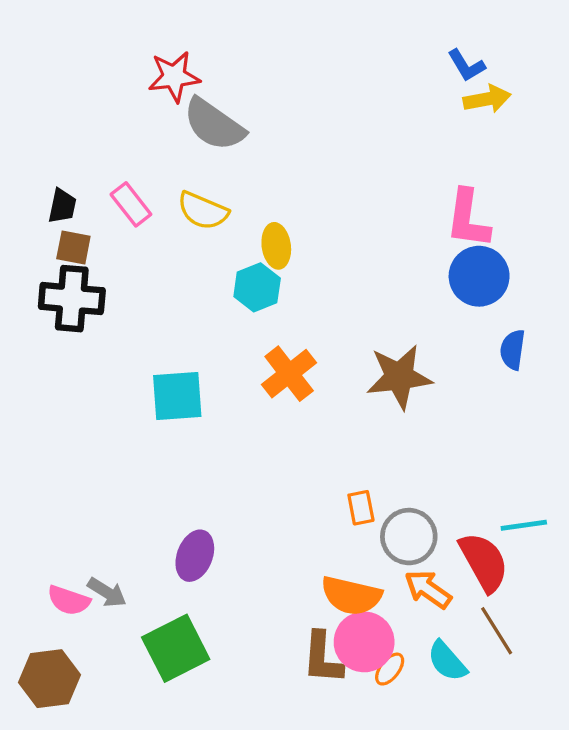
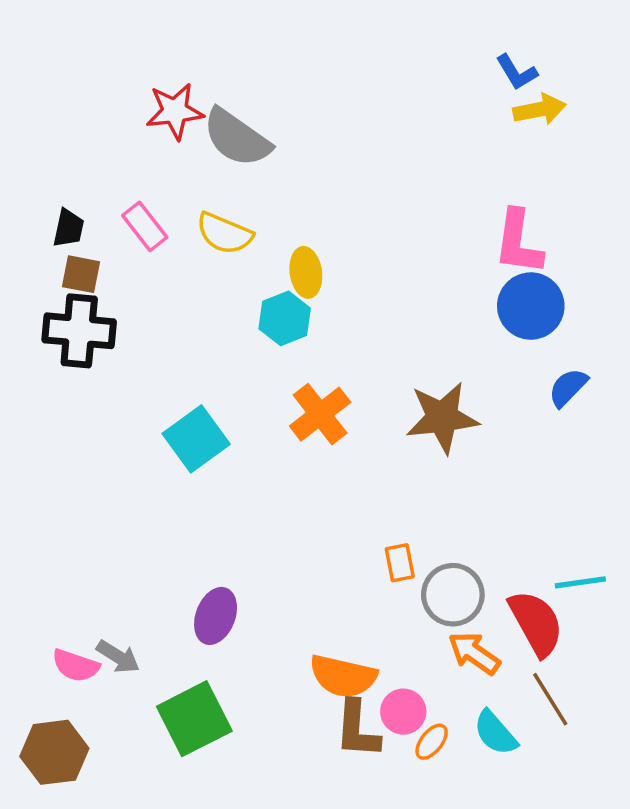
red star: (174, 77) -> (175, 111), moved
blue semicircle: (513, 350) -> (568, 387), turned 36
cyan square: (177, 396) -> (196, 439), turned -32
orange semicircle: (351, 596) -> (343, 676), moved
pink circle: (364, 642) -> (403, 712), size x0.7

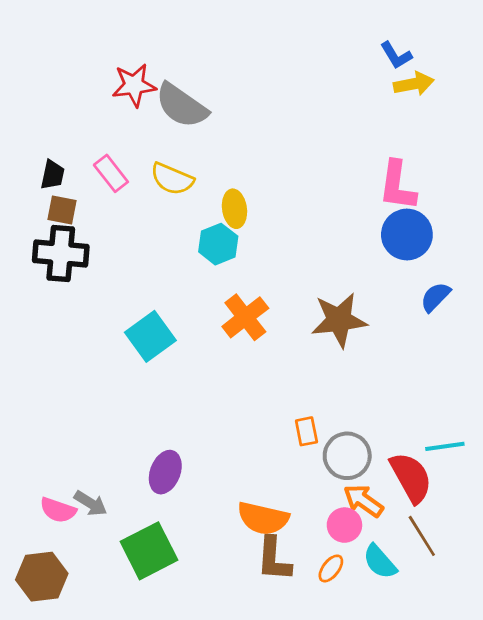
pink circle: (403, 712) -> (344, 525), moved

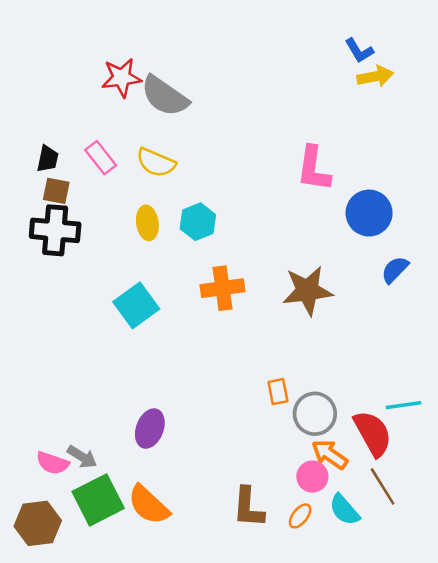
pink L-shape: (397, 186) -> (314, 169), moved
yellow ellipse: (234, 209) -> (147, 223), moved
orange cross: (245, 317) -> (222, 288), turned 30
orange semicircle: (263, 518) -> (149, 505), moved, turned 30
green square: (149, 551) -> (98, 500), moved

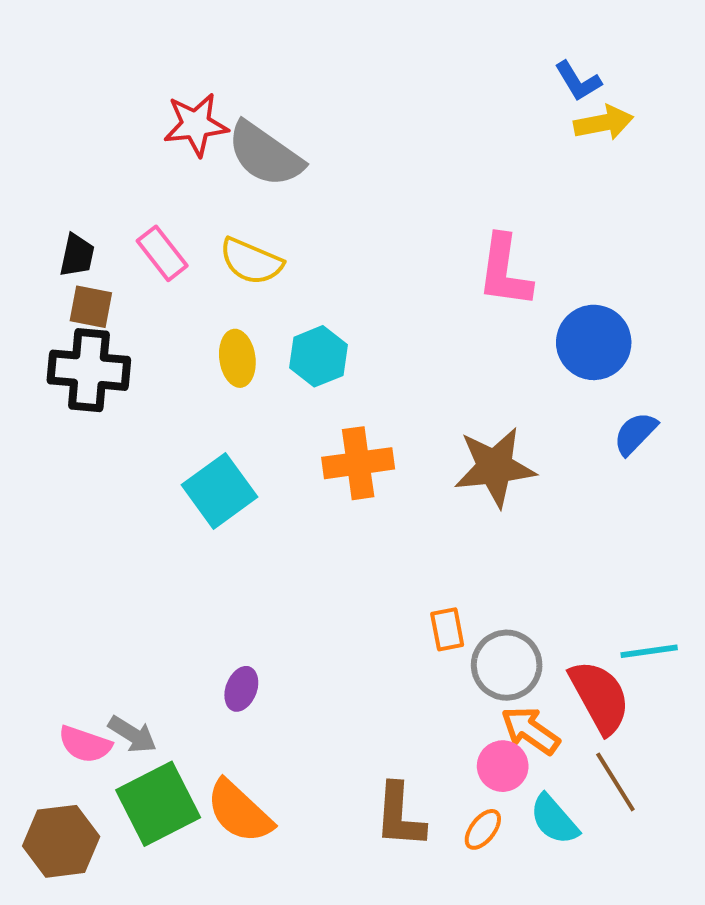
purple ellipse: (150, 429) -> (241, 689), size x0.7

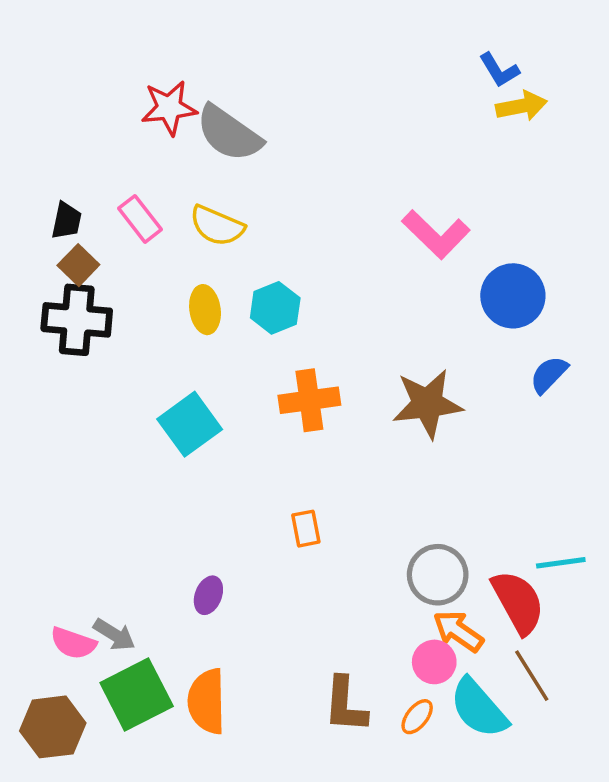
pink L-shape: (505, 271) -> (436, 234), turned -54
brown square: (91, 307) -> (78, 265), turned 33
orange rectangle: (447, 629) -> (306, 529), moved
orange semicircle: (239, 812) -> (207, 701), turned 46
cyan semicircle: (554, 820) -> (479, 708), size x1.4

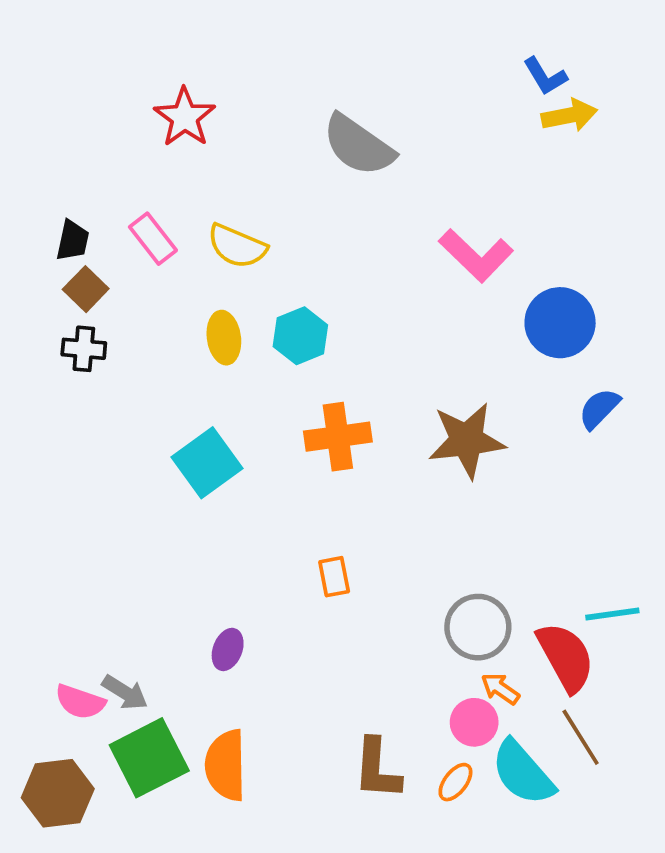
red star: (169, 108) -> (185, 117), turned -30
gray semicircle: (229, 133) -> (358, 145), moved
black cross: (77, 320) -> (84, 349), size x0.6
orange arrow: (458, 631) -> (500, 689), size x0.7

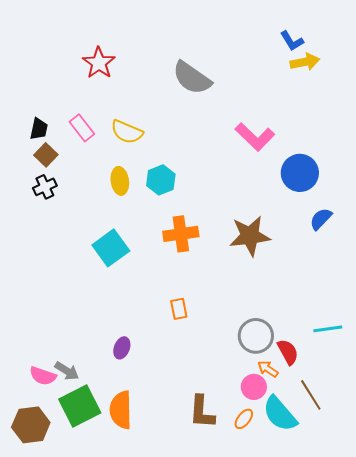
black cross: (84, 349) -> (45, 187), turned -30
red semicircle: (566, 657) -> (288, 352), moved, size x0.7

